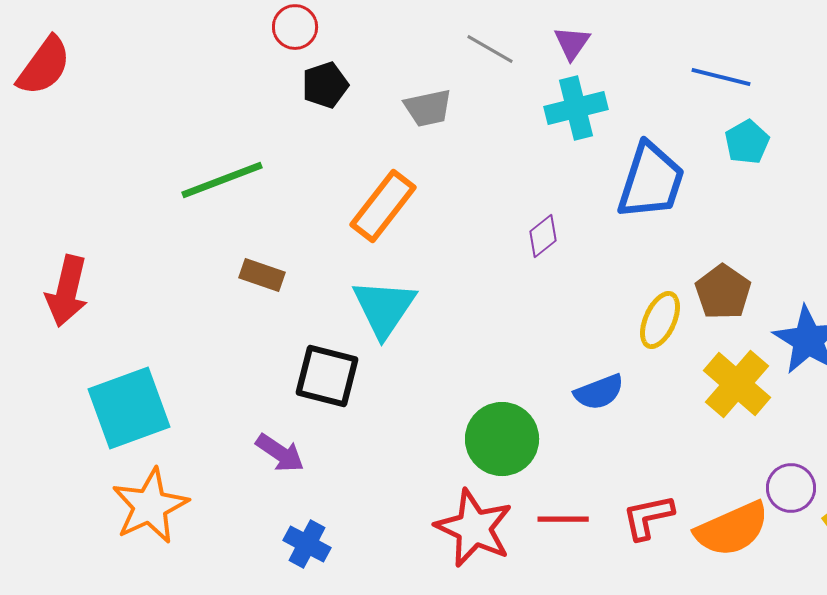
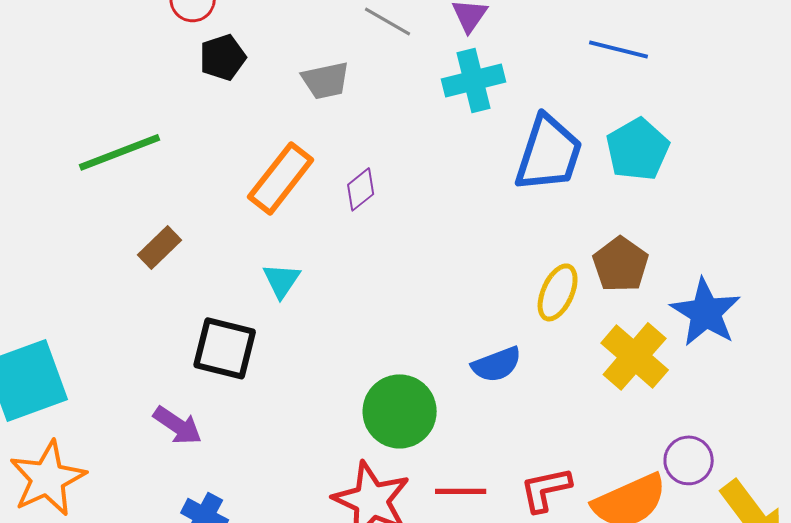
cyan pentagon: (747, 142) -> (638, 149), moved, size x1.4
purple diamond: (543, 236) -> (361, 189), moved
brown rectangle: (262, 275) -> (160, 247), turned -63
cyan triangle: (384, 308) -> (282, 280), size x0.6

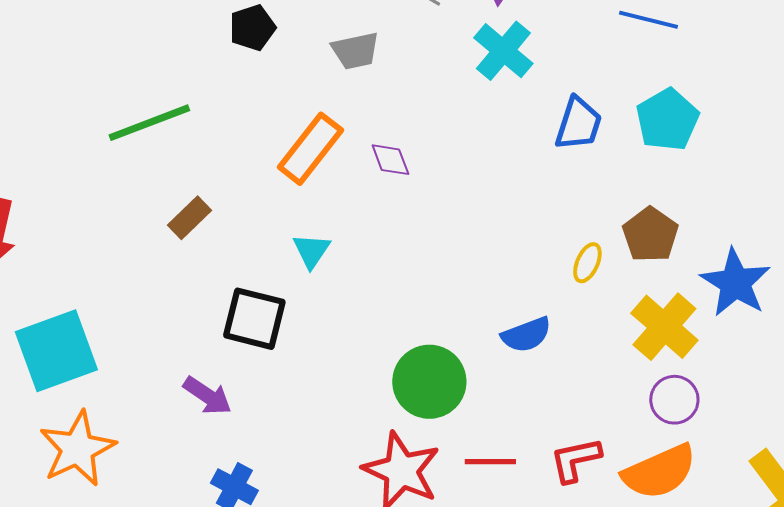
cyan cross: (474, 80) -> (503, 51), turned -36
blue trapezoid: (549, 153) -> (578, 124), size x0.7
purple diamond: (361, 189) -> (390, 160), turned -72
yellow ellipse: (558, 292) -> (587, 263), size x0.7
purple circle: (689, 460) -> (674, 400), moved

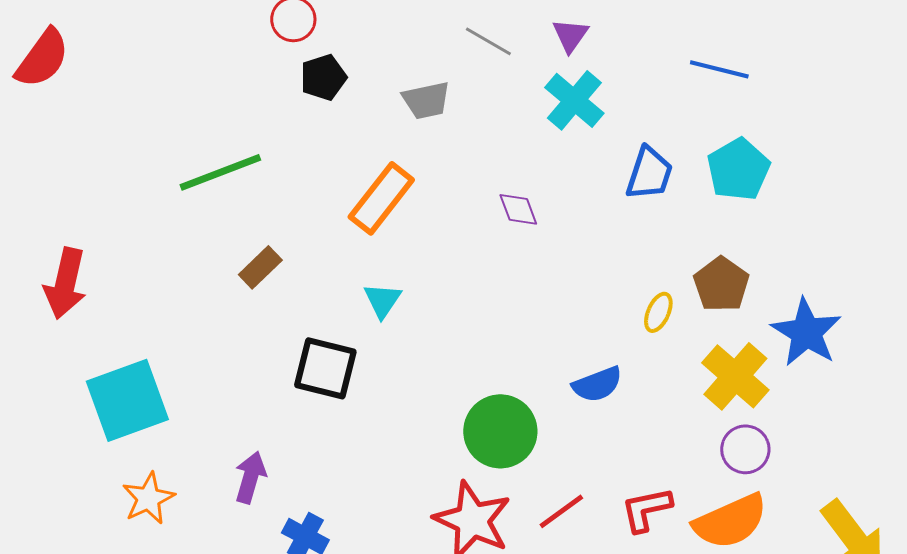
purple diamond: (390, 160) -> (518, 209), moved
purple arrow: (207, 396) -> (250, 477), moved, turned -108
orange star: (77, 449) -> (148, 498), size x0.7
red line: (490, 462) -> (561, 511), turned -36

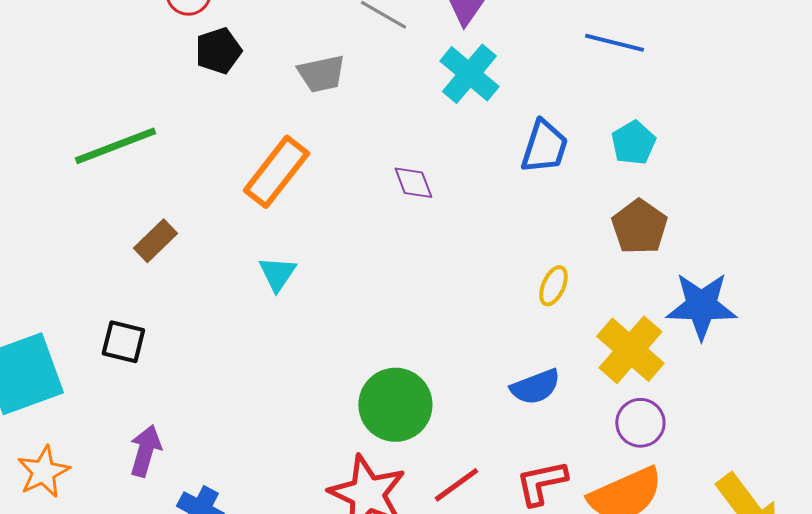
cyan pentagon: (738, 169) -> (633, 143), size x0.7
brown pentagon: (721, 284) -> (639, 227), moved
blue star: (806, 332) -> (701, 306), turned -30
black square: (325, 368) -> (123, 342), moved, size x0.7
blue semicircle: (597, 384) -> (535, 387), moved

